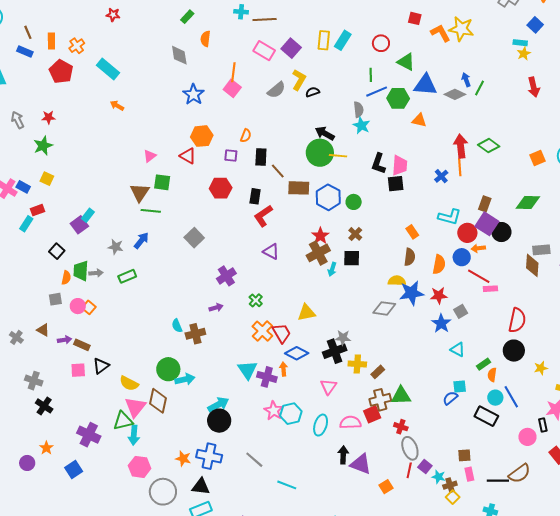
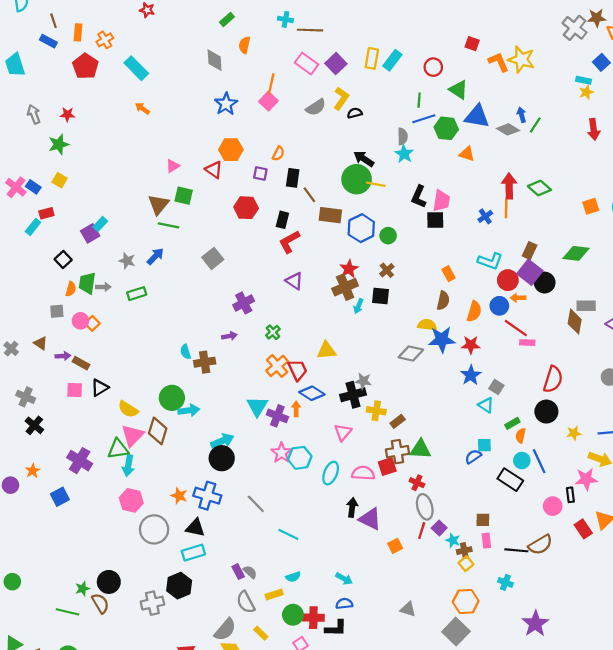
gray square: (461, 311) -> (496, 387), moved, turned -32

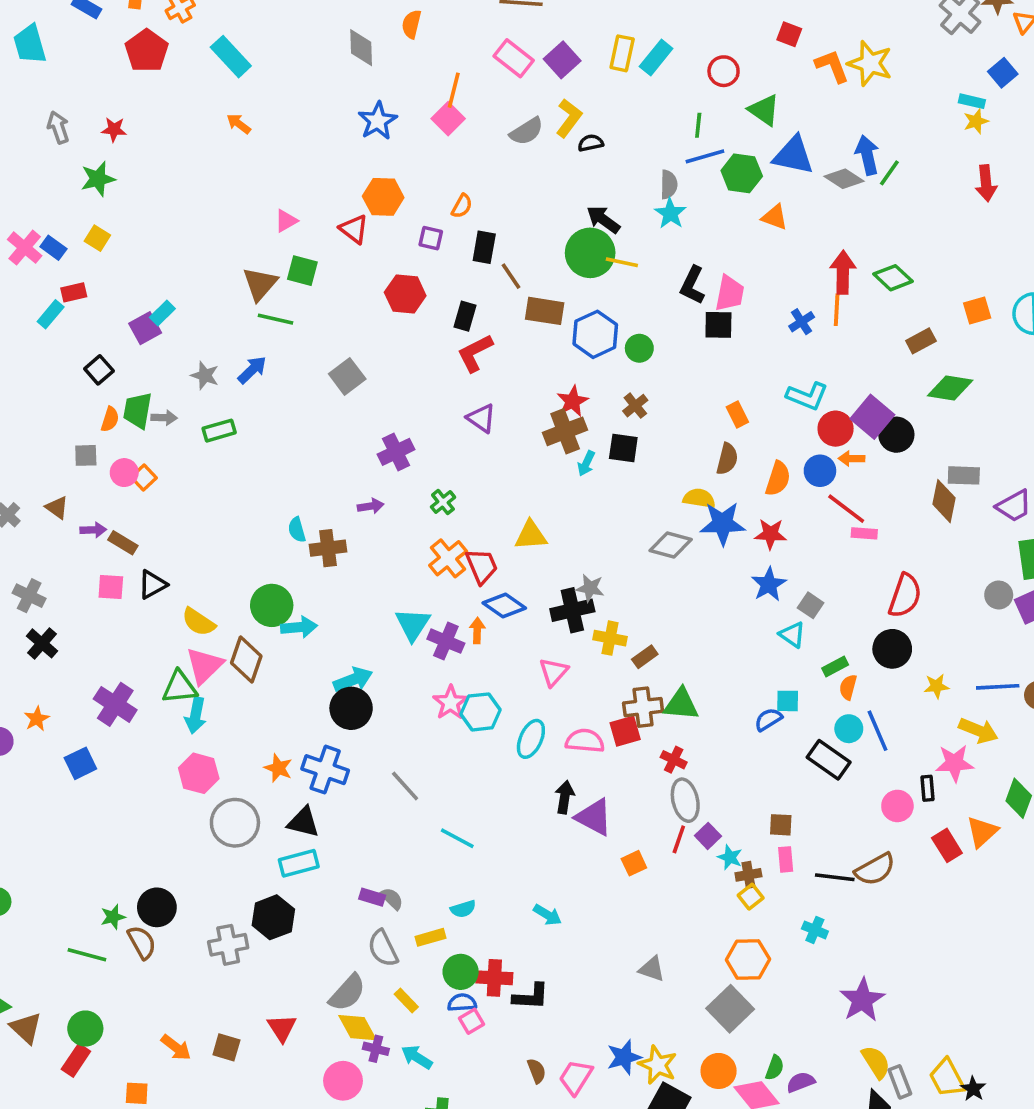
blue arrow: (522, 115) -> (867, 155), size x1.5
brown rectangle: (530, 251) -> (921, 341), moved, turned 35
purple rectangle: (238, 572) -> (372, 897), turned -48
blue semicircle: (344, 604) -> (462, 1003), moved

